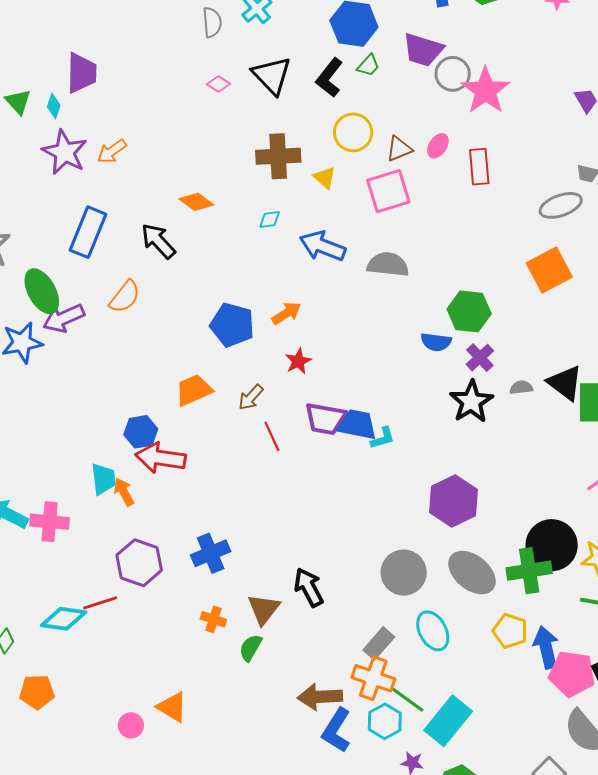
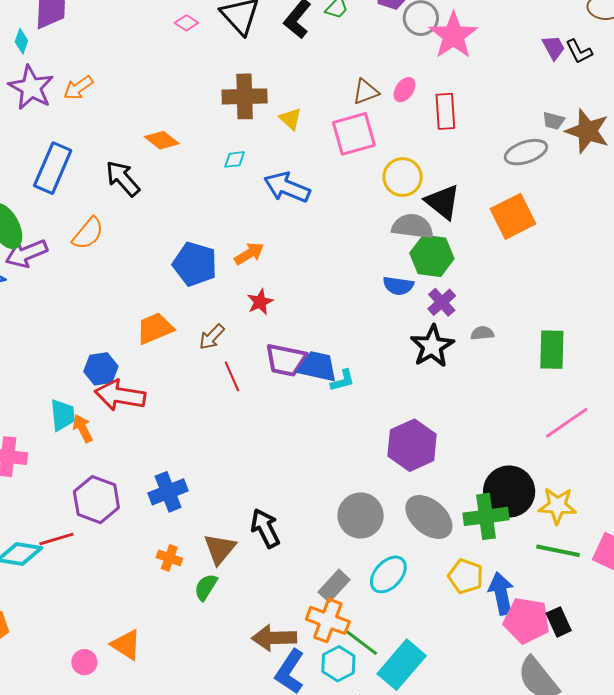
yellow circle: (353, 132) -> (403, 177), moved
gray semicircle: (388, 265) -> (413, 226), moved
black triangle: (565, 383) -> (443, 202), moved
cyan ellipse: (433, 631) -> (388, 574), turned 69

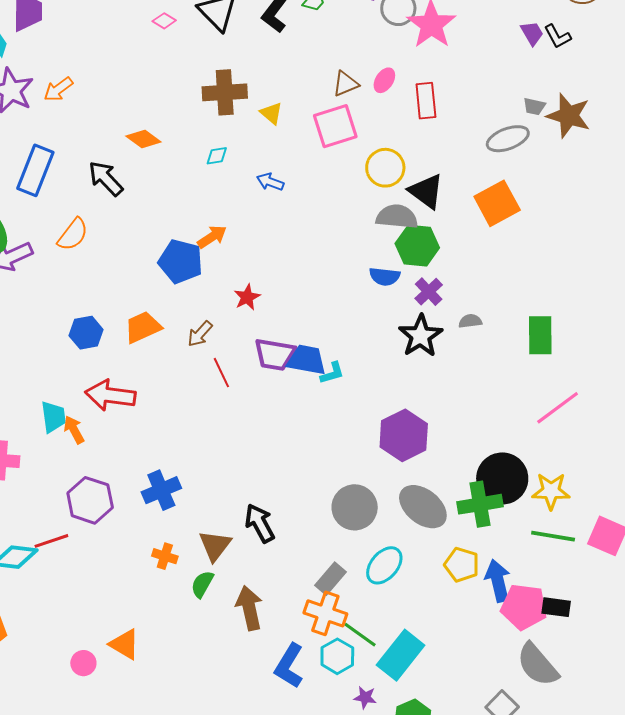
blue arrow: (287, 187) -> (270, 182), size x0.6
orange arrow: (249, 254) -> (212, 237), moved
blue hexagon: (101, 369) -> (86, 333), moved
black rectangle: (559, 622) -> (556, 607), turned -56
brown arrow: (274, 638) -> (249, 608), moved, turned 81

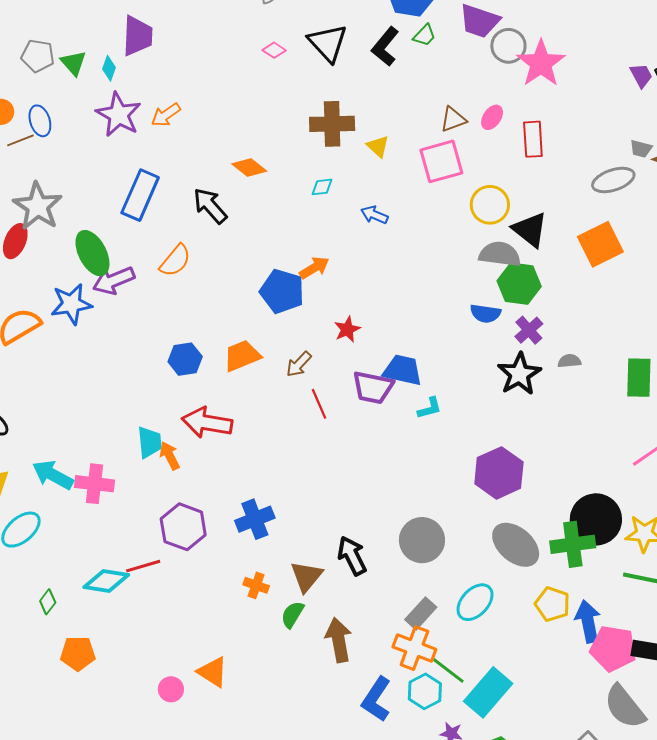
blue trapezoid: (307, 360) -> (403, 370), moved
gray circle: (355, 507) -> (422, 540), moved

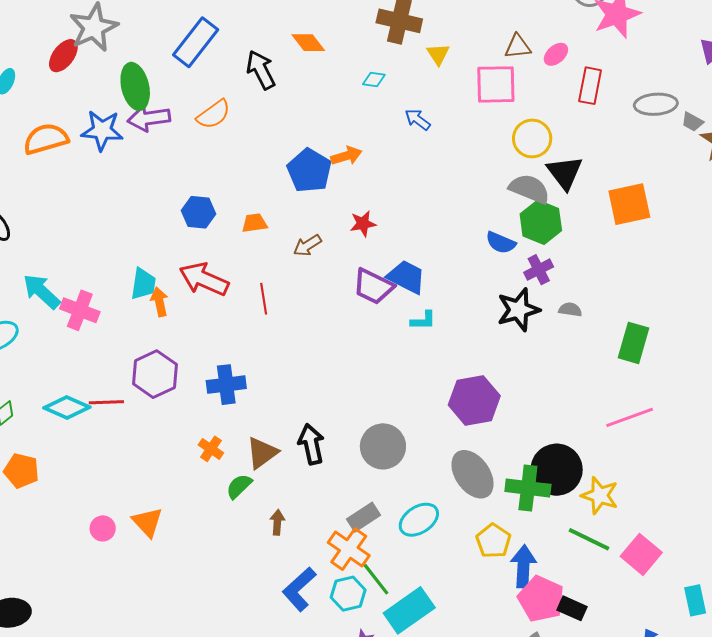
gray ellipse: (613, 180) -> (656, 104), moved
orange trapezoid: (242, 356) -> (254, 223), size x0.7
red line: (319, 404) -> (264, 299), moved
brown arrow: (339, 640) -> (277, 522), size x0.6

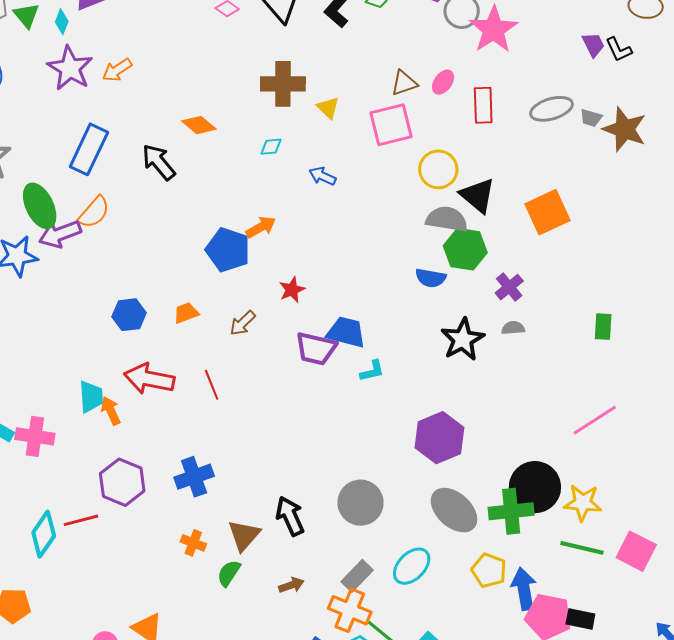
orange semicircle: (214, 114) -> (94, 212), moved
purple cross: (539, 270) -> (509, 287), moved
green rectangle: (633, 343) -> (603, 327), moved, size x0.7
cyan diamond: (67, 408) -> (44, 534), turned -66
brown arrow: (277, 522) -> (291, 585), moved, turned 80

